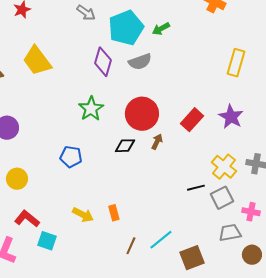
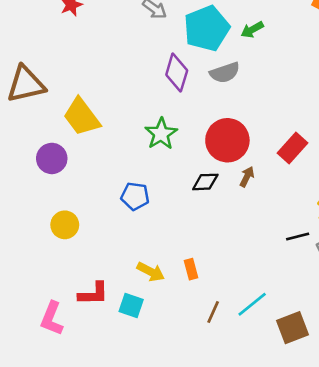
yellow trapezoid: (37, 61) -> (82, 117), moved
red L-shape: (27, 219) -> (93, 294), moved, turned 140
cyan square: (47, 241) -> (131, 306), moved

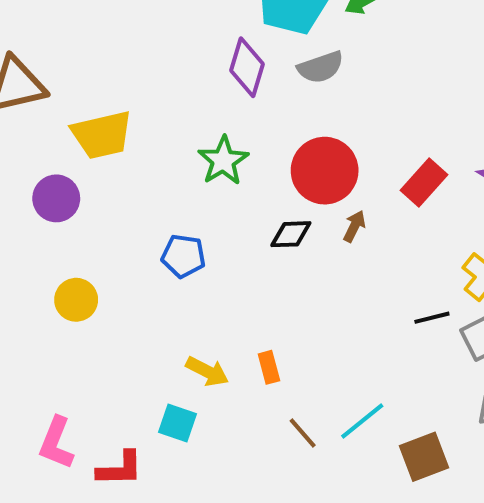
yellow trapezoid: (82, 117) -> (102, 135), turned -66
red L-shape: (93, 294) -> (120, 469), moved
brown line: (213, 312) -> (303, 433), turned -65

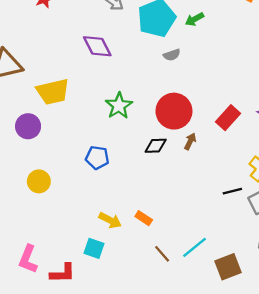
purple diamond: (247, 67) -> (97, 46), moved, turned -44
gray semicircle: (321, 67) -> (172, 55), size x0.7
orange rectangle: (269, 367) -> (144, 218), turned -42

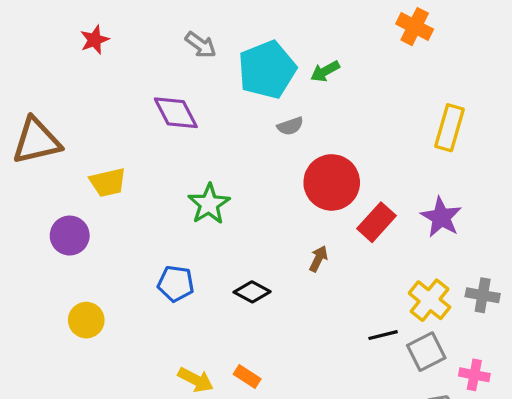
yellow trapezoid: (53, 92) -> (108, 182), size x0.7
red circle: (174, 111) -> (332, 182), moved
black diamond: (156, 146) -> (252, 292), moved, turned 30

